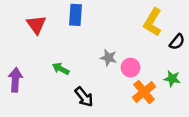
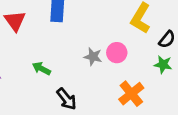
pink circle: (131, 68) -> (117, 53), moved
green star: (172, 79) -> (163, 65), moved

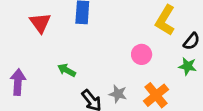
gray star: (93, 57) -> (118, 94), moved

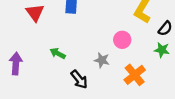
gray star: (118, 94) -> (102, 60), moved

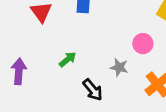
green arrow: (58, 53) -> (68, 59), turned 112

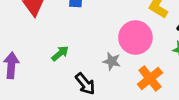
pink circle: (143, 44) -> (135, 38), size x1.6

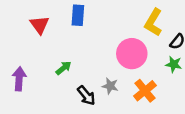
gray star: (112, 61) -> (110, 86), moved

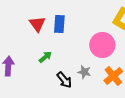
blue rectangle: (78, 15) -> (59, 24), moved
red triangle: (40, 25) -> (37, 24), moved

